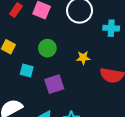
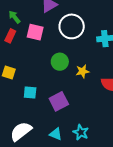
green circle: (47, 48) -> (60, 62), moved

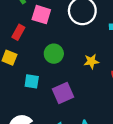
red rectangle: (10, 36) -> (18, 32), moved
green circle: (60, 62) -> (54, 54), moved

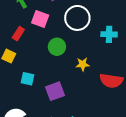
green circle: (54, 54) -> (57, 47), moved

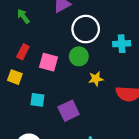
pink square: (40, 19) -> (49, 62), moved
green circle: (57, 47) -> (79, 56), moved

